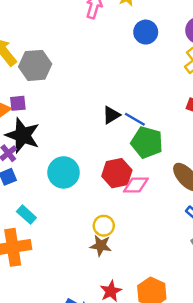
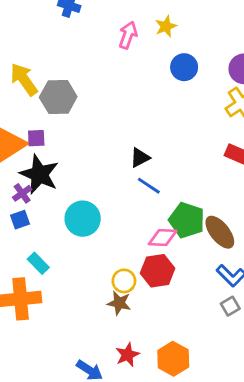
blue line: (135, 119) -> (149, 186), moved
green pentagon: (147, 142) -> (187, 220), moved
red hexagon: (117, 173) -> (158, 271), moved

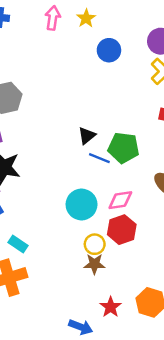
pink arrow: (128, 35) -> (53, 18), moved
cyan circle: (83, 219) -> (82, 204), moved
green pentagon: (187, 220) -> (124, 148), moved

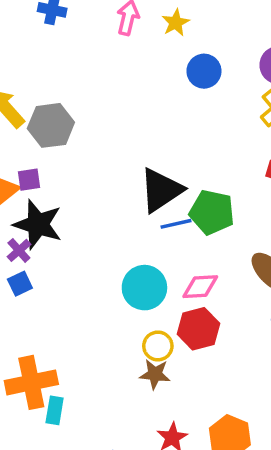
black triangle: (87, 136) -> (161, 190), size x1.8
blue line: (99, 158) -> (176, 224), turned -40
cyan rectangle: (18, 244) -> (55, 410), moved, turned 60

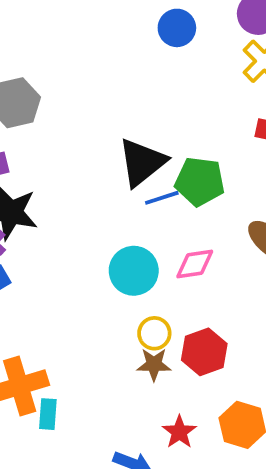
red hexagon: (198, 329) -> (204, 352), moved

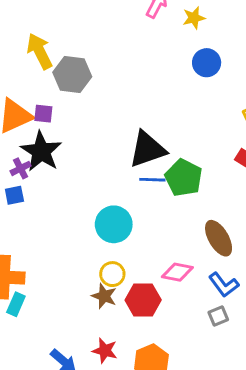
pink diamond: (195, 264) -> (177, 272), moved
red star: (179, 432) -> (105, 351), turned 30

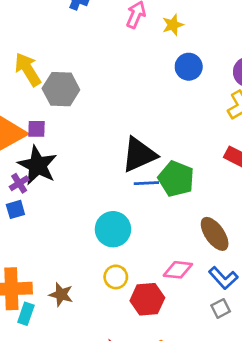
brown star: (104, 296) -> (61, 295), moved

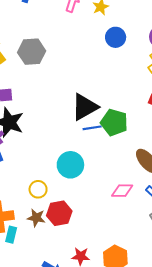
gray hexagon: (61, 89) -> (32, 52), moved
yellow circle: (116, 277) -> (38, 189), moved
red hexagon: (147, 299) -> (59, 213), moved

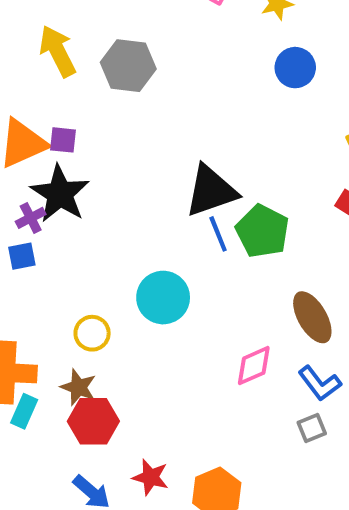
blue line: (92, 128) -> (218, 234), turned 66
pink diamond: (122, 191) -> (254, 366), turned -35
red hexagon: (59, 213) -> (93, 421), moved

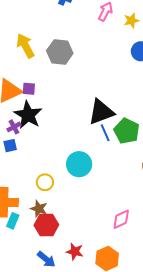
pink diamond: (254, 366) -> (121, 219), moved

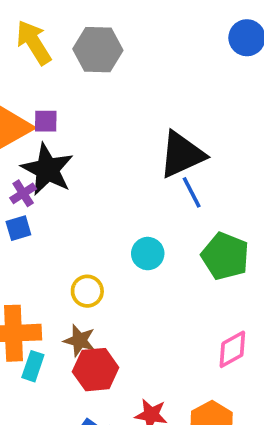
green pentagon: (127, 131) -> (225, 256), moved
cyan circle: (79, 164) -> (148, 254), size x0.7

